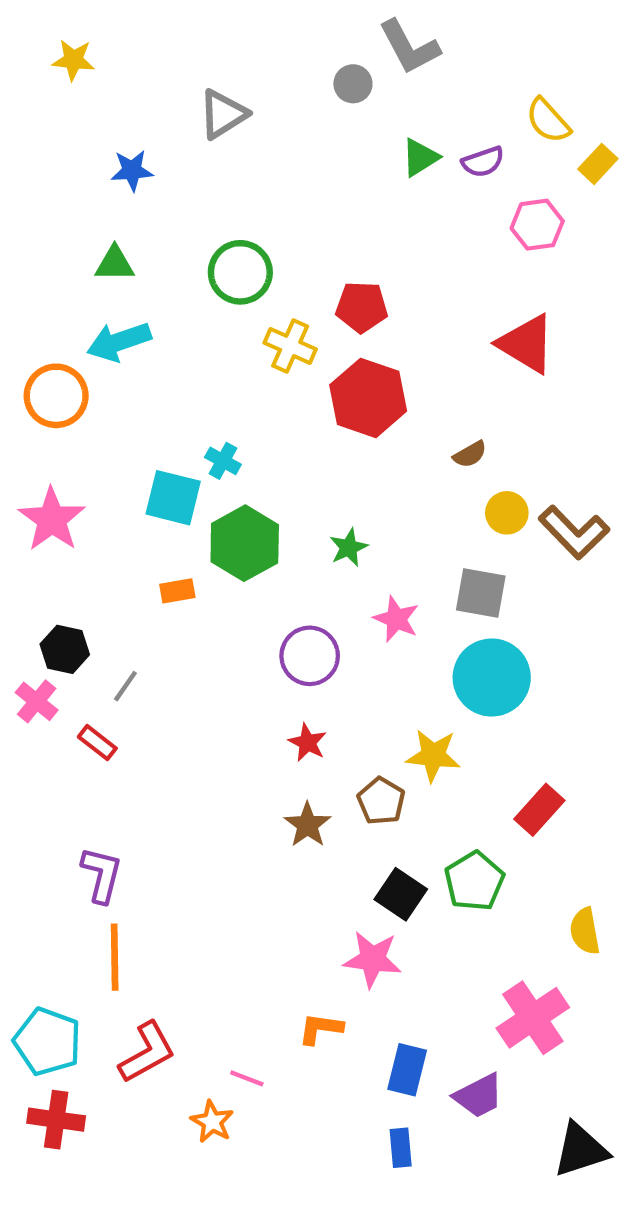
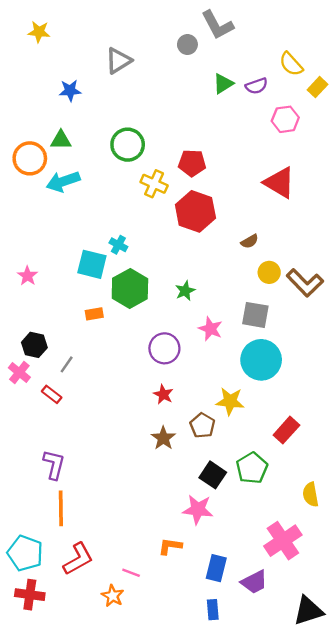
orange circle: (56, 396) -> (30, 158), moved
pink star: (52, 519) -> (27, 276), size x0.6

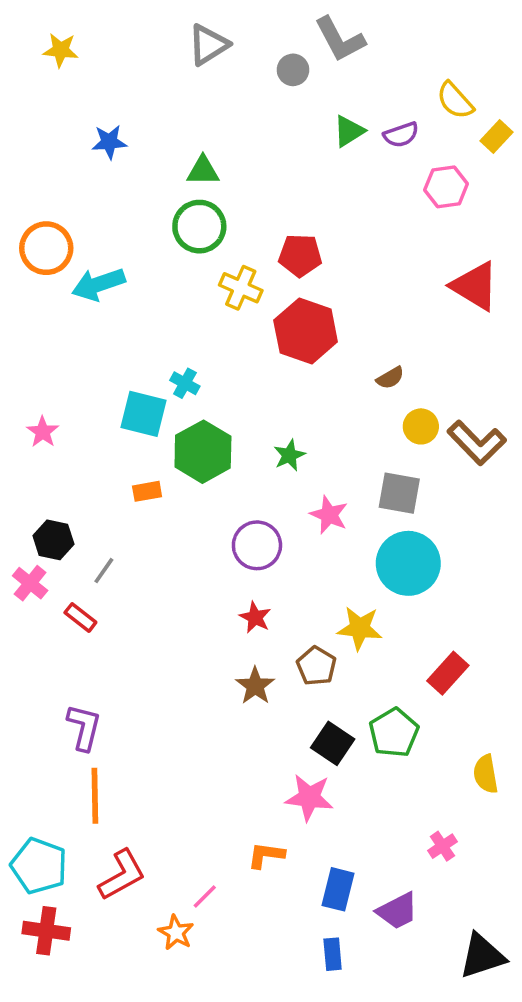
gray triangle: (118, 61) -> (208, 45), moved
green triangle: (61, 140) -> (203, 171), moved
red triangle: (280, 183) -> (475, 286), moved
pink cross: (283, 541) -> (442, 846), size x0.5
pink line: (131, 573) -> (205, 897), turned -66

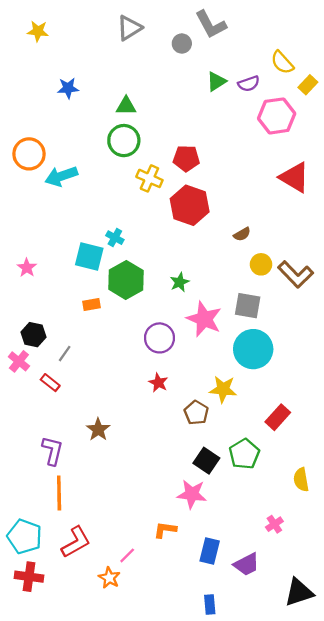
pink hexagon: (446, 187) -> (277, 116), size x1.4
pink star: (329, 515) -> (204, 319), size x1.5
brown star: (255, 686) -> (98, 429), moved
blue rectangle: (333, 954) -> (210, 605), moved

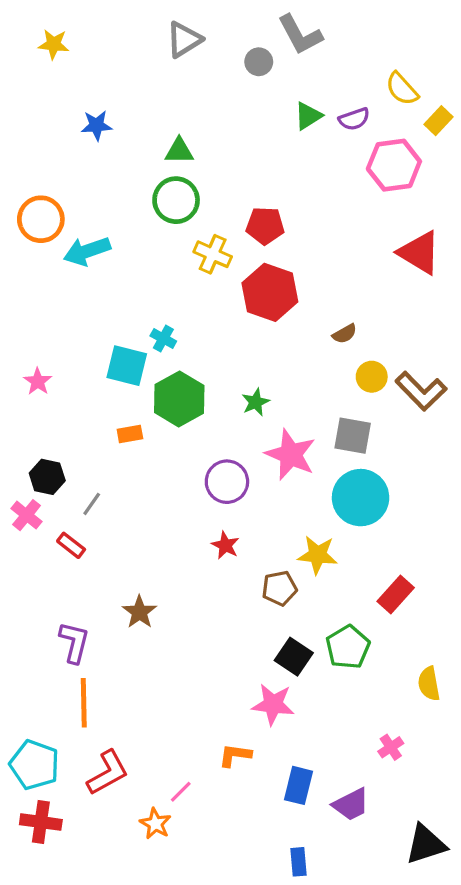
brown pentagon: (196, 413) -> (279, 588), turned 30

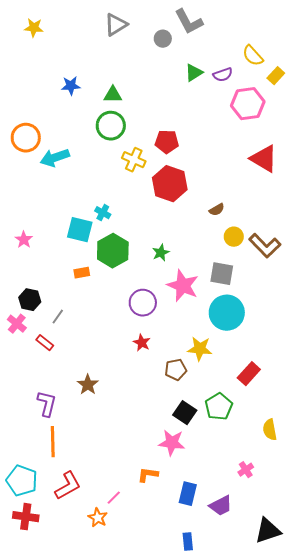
blue star: (97, 125) -> (71, 86), moved

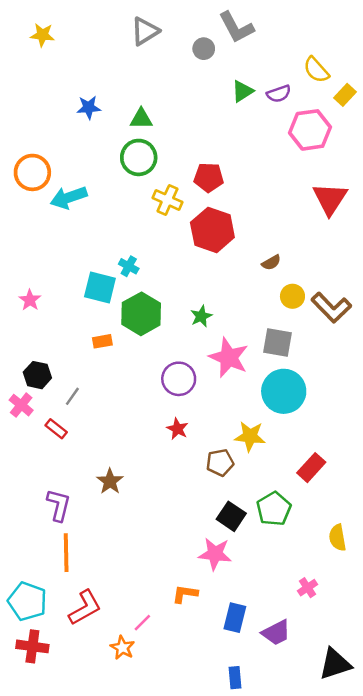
red triangle: (264, 159) -> (330, 199), turned 32

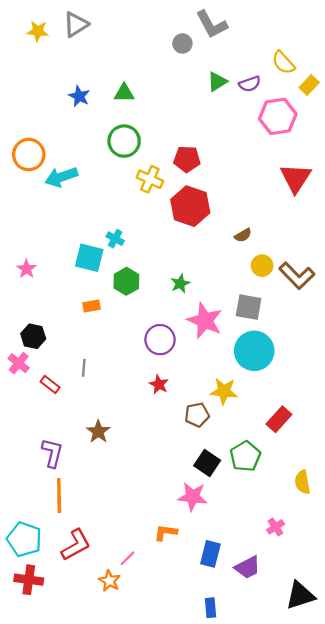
gray triangle: (145, 31) -> (76, 24), moved
blue star: (89, 107) -> (79, 96), turned 30
green triangle: (141, 119) -> (124, 93), moved
green hexagon: (141, 314) -> (126, 281), size x0.7
gray line: (72, 396) -> (84, 368), moved, turned -30

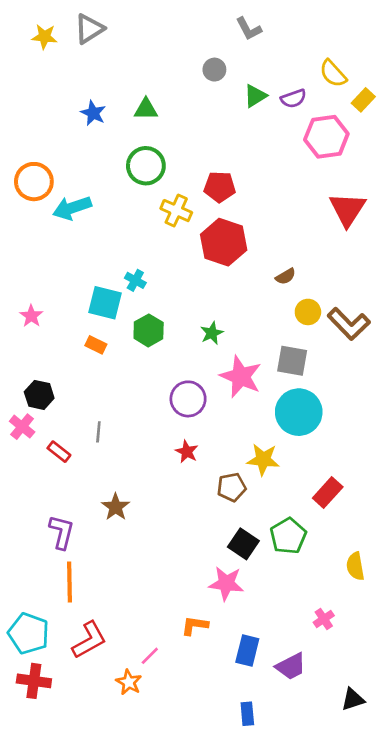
gray L-shape: (212, 24) -> (249, 29), size x0.7
gray circle: (182, 43) -> (214, 70), moved
orange rectangle: (92, 306) -> (96, 345), moved, turned 36
black triangle: (300, 595) -> (353, 699), size x0.7

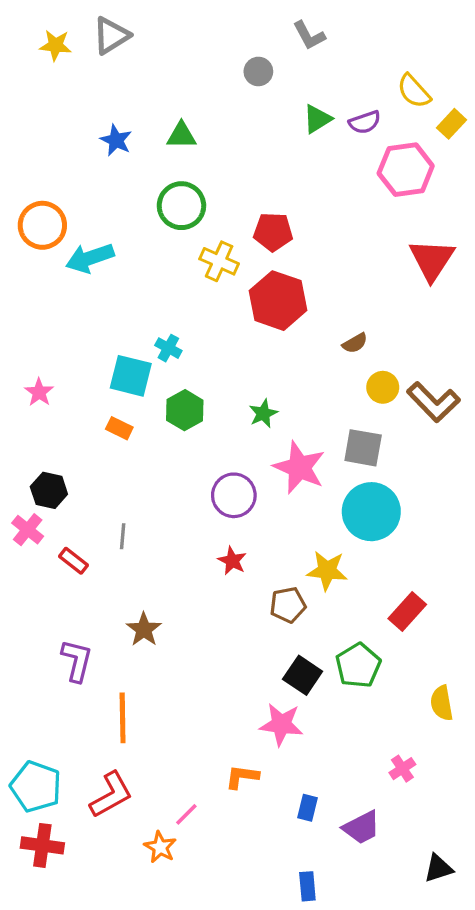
gray circle: (214, 70) -> (258, 71), moved
orange line: (69, 582) -> (123, 718), moved
blue rectangle: (247, 651) -> (307, 808), size x0.7

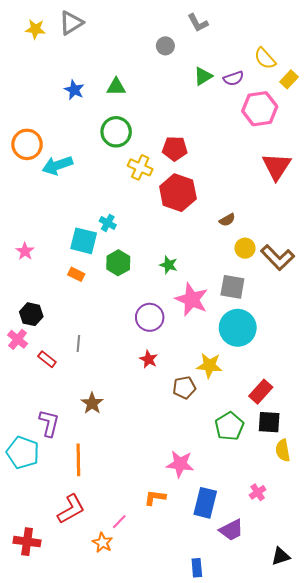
green star: (263, 413) -> (169, 265), turned -30
black square: (303, 675) -> (269, 422), moved, turned -30
cyan pentagon: (36, 787) -> (23, 452), moved
blue rectangle: (307, 808) -> (205, 503), moved, size x1.8

